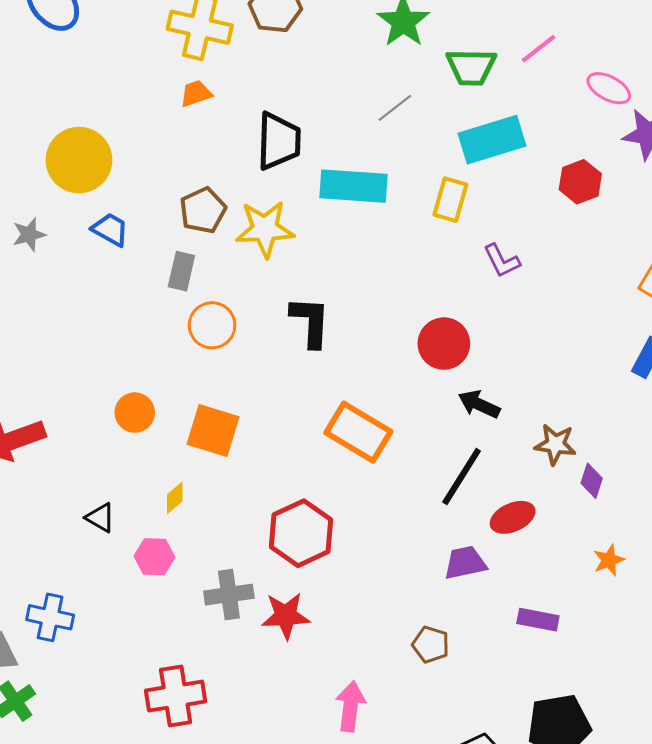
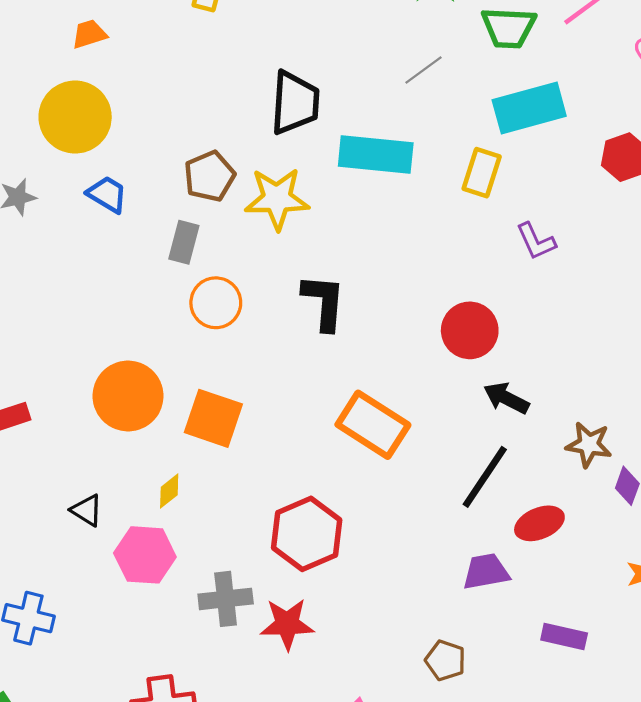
orange trapezoid: (196, 93) -> (89, 34), moved
orange circle: (135, 413) -> (128, 396), size x1.6
pink hexagon: (154, 557) -> (145, 555), size x1.4

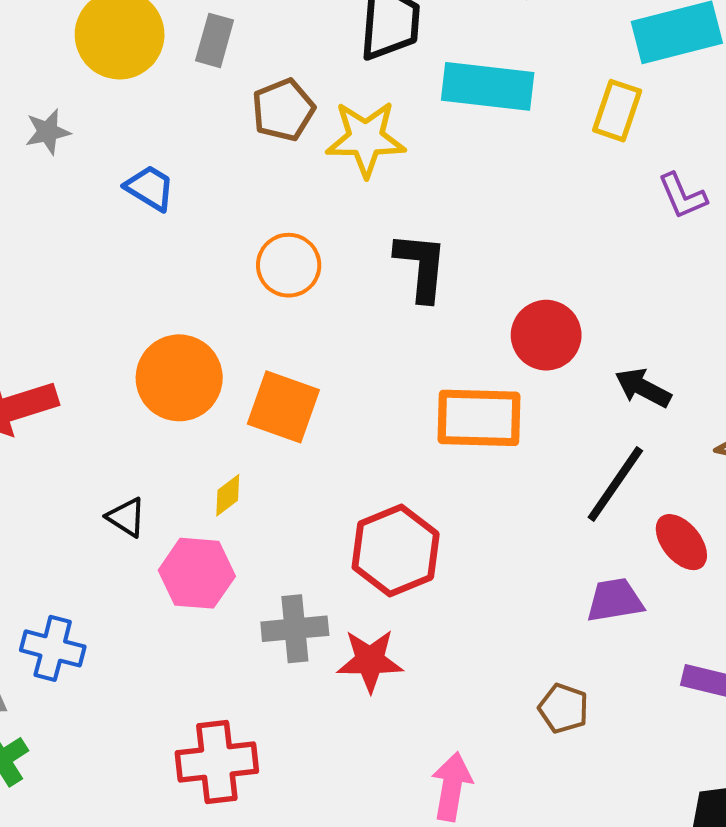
blue trapezoid: (107, 194) -> (150, 188), moved
gray rectangle: (184, 242) -> (215, 40), moved
red circle: (470, 330) -> (546, 335), moved
orange rectangle: (373, 425) -> (479, 418), turned -32
red ellipse: (539, 523) -> (681, 542), turned 72

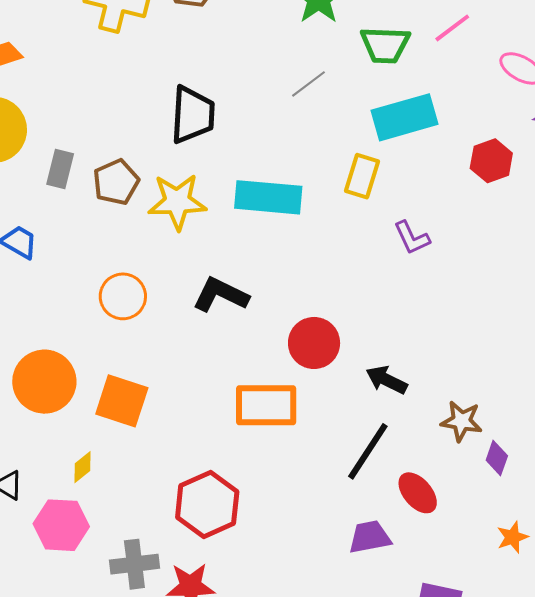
gray rectangle: (215, 40) -> (60, 169), moved
cyan rectangle: (488, 86) -> (268, 197), moved
black L-shape: (421, 266) -> (221, 295), turned -68

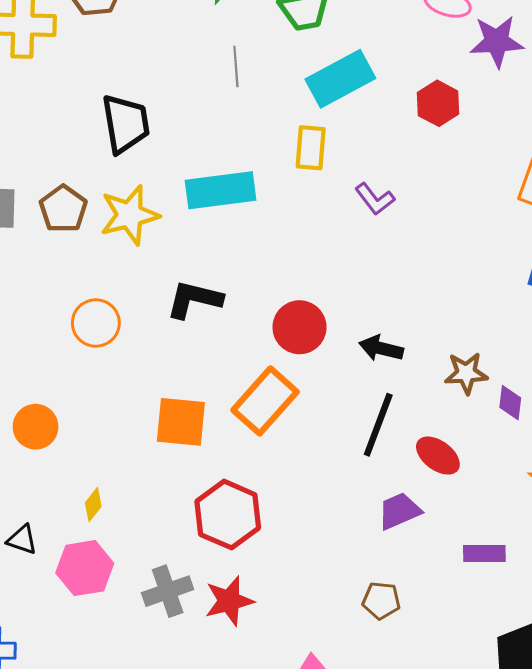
gray line: (309, 84) -> (236, 67), turned -45
orange circle: (44, 382) -> (36, 427), size x0.7
orange square: (122, 401) -> (181, 422), moved
orange rectangle: (266, 405) -> (265, 401), turned -36

